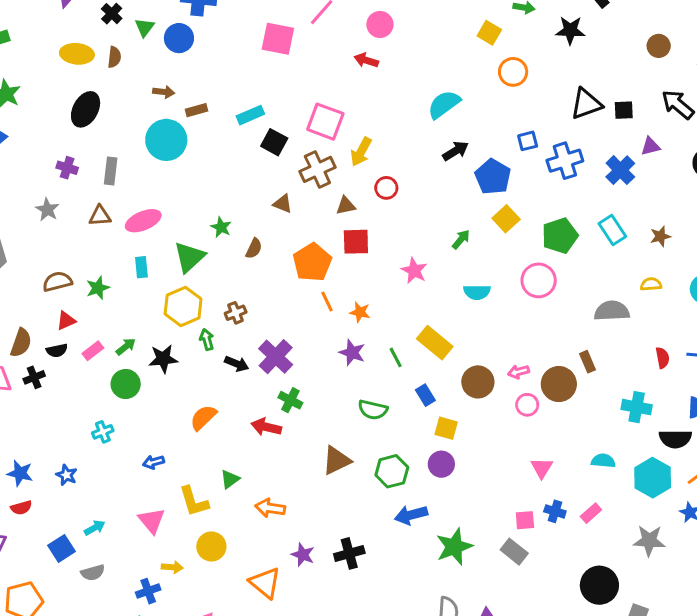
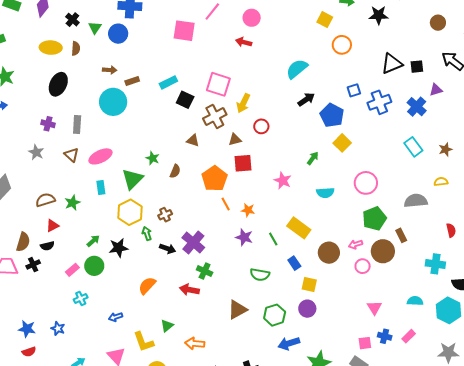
brown triangle: (100, 216) -> (71, 155), turned 49
green pentagon: (560, 236) -> (374, 219), moved
pink rectangle: (93, 351) -> (72, 270), moved

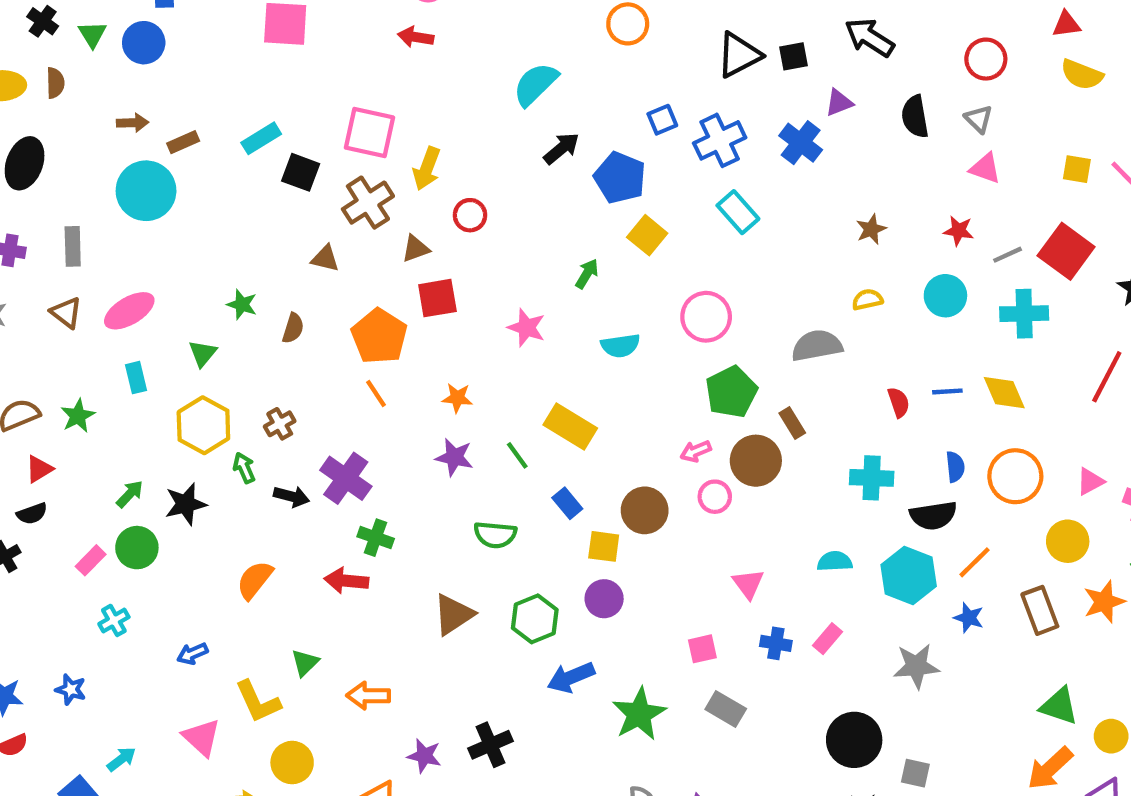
cyan rectangle: (413, 147) -> (738, 212), moved
green triangle: (132, 179) -> (203, 353), size x0.6
orange line: (226, 204) -> (376, 394), moved
brown circle: (329, 253) -> (645, 510), moved
pink square: (365, 343) -> (702, 649), moved

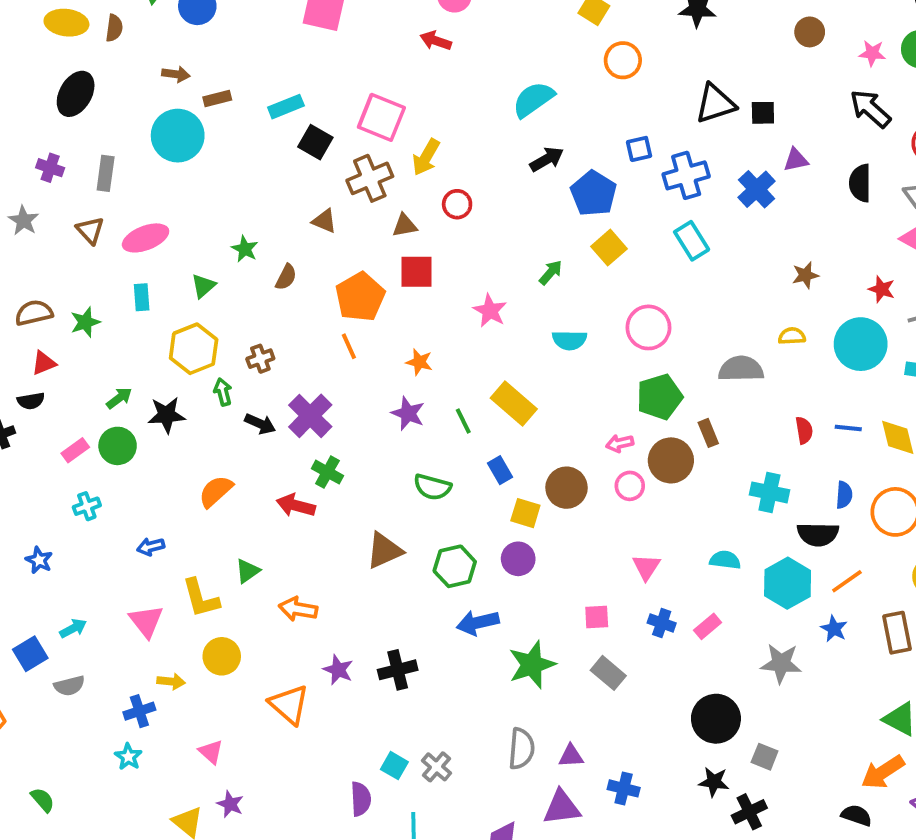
black arrow: (870, 37) -> (870, 109), moved
cyan circle: (945, 296) -> (861, 344), size x1.4

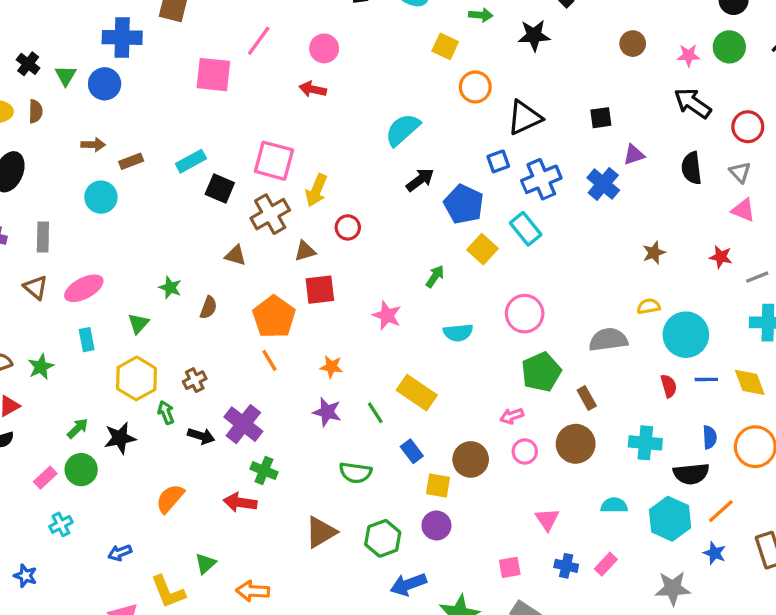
black triangle: (715, 104) -> (524, 118), moved
cyan circle: (178, 136) -> (101, 197), size x0.7
cyan rectangle: (692, 241) -> (526, 229), moved
cyan circle: (861, 344) -> (686, 335), moved
brown circle: (671, 460) -> (576, 444), moved

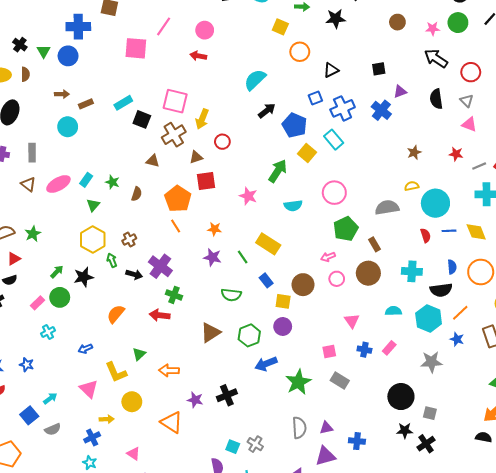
black triangle: (524, 118) -> (331, 70), size x0.7
green arrow: (435, 276) -> (278, 171), size x1.6
cyan rectangle: (87, 340) -> (86, 180), moved, turned 48

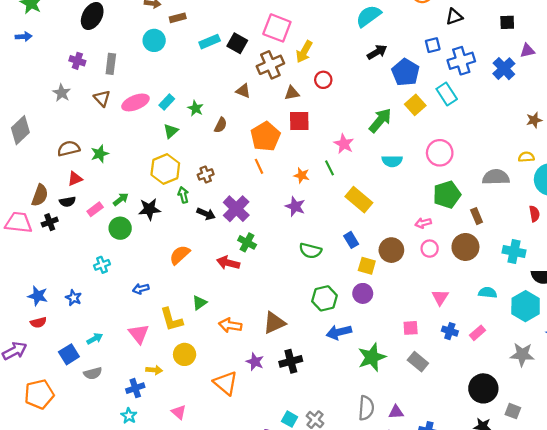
cyan rectangle: (123, 103) -> (210, 42), moved
green line: (243, 257) -> (330, 168), moved
pink rectangle: (37, 303) -> (95, 209), moved
brown triangle: (210, 333) -> (274, 323), moved

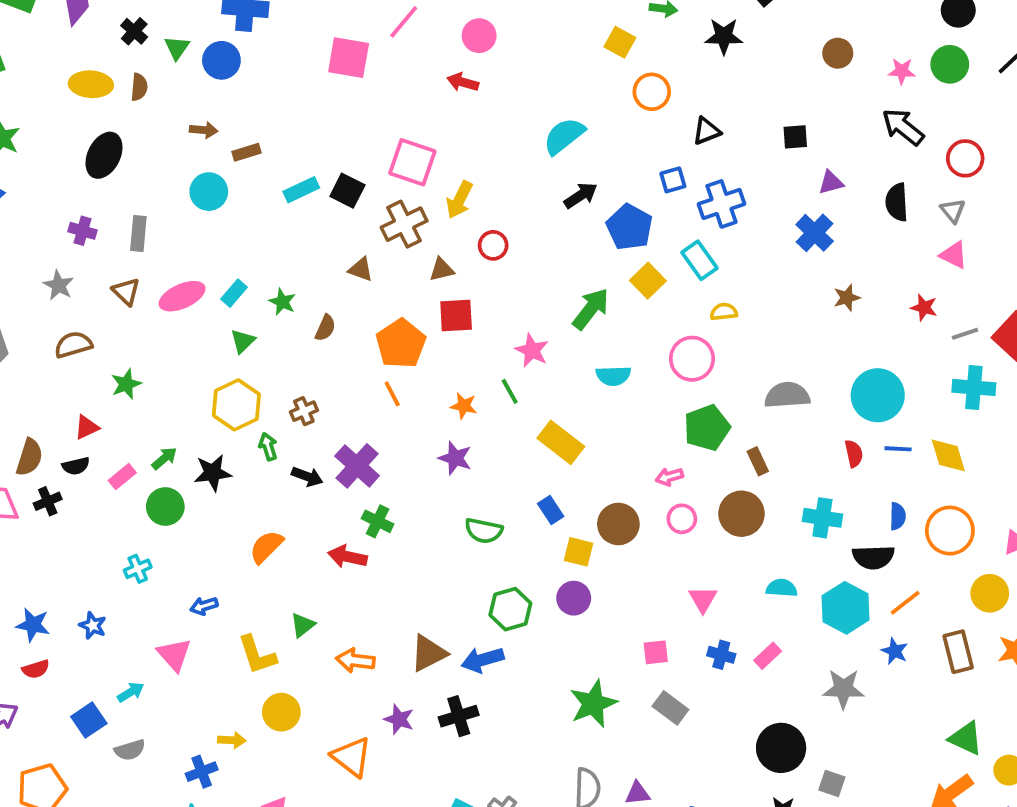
blue cross: (504, 69) -> (815, 233), moved
brown semicircle: (69, 148) -> (73, 345), moved
yellow semicircle: (526, 157) -> (724, 312), moved
blue arrow: (339, 332) -> (483, 660), moved
pink triangle: (139, 334) -> (174, 655), moved

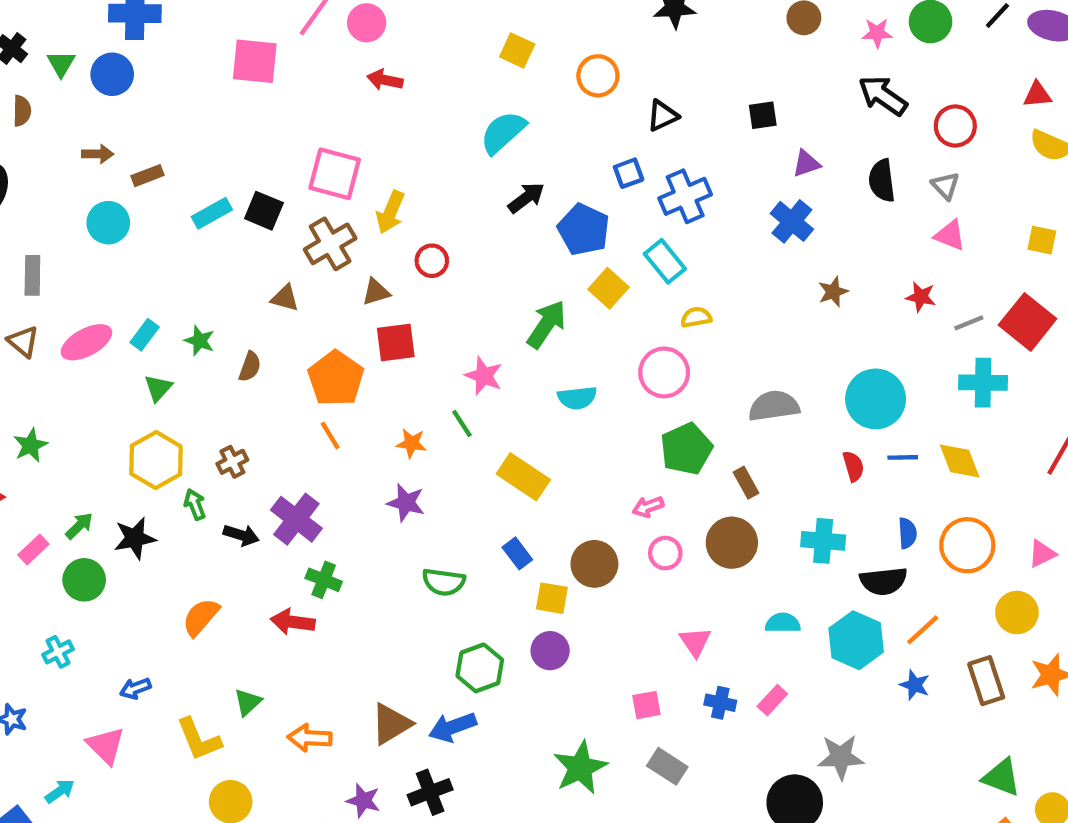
pink circle: (479, 36) -> (367, 23), moved
yellow square: (620, 42) -> (517, 50), moved
gray star: (843, 689) -> (841, 757), moved

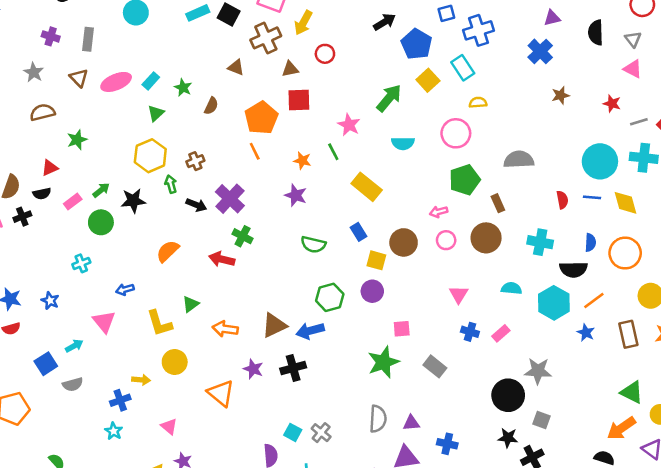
cyan circle: (876, 399) -> (600, 161), moved
pink square: (646, 705) -> (402, 329), moved

